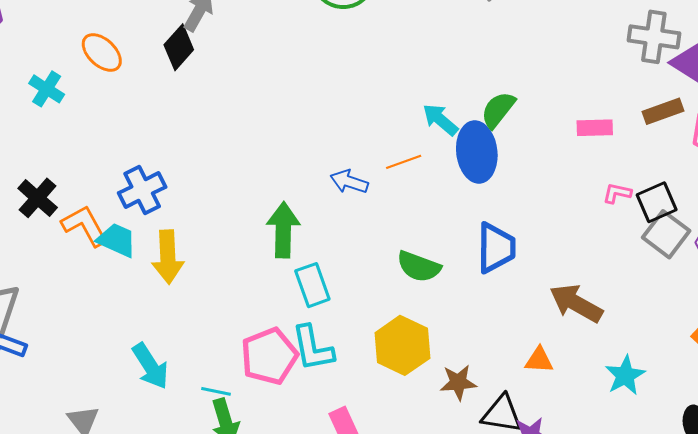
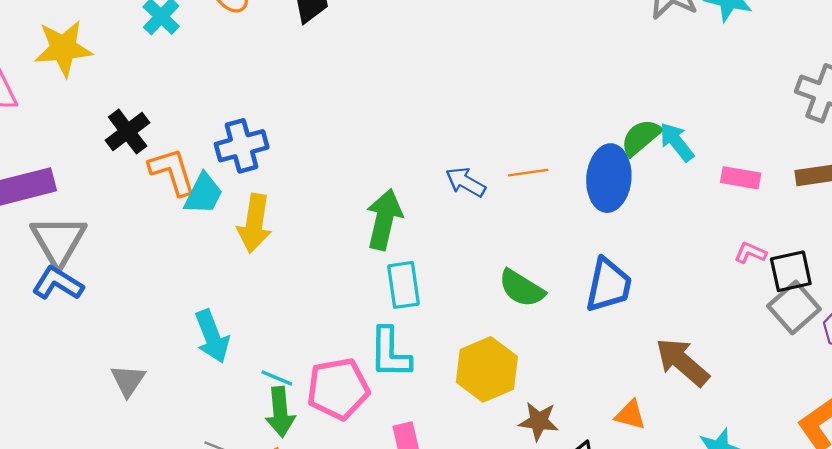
cyan arrow: (440, 120) -> (677, 142), moved
cyan trapezoid: (117, 240) -> (203, 194), turned 81
pink pentagon: (269, 356) -> (338, 389), moved

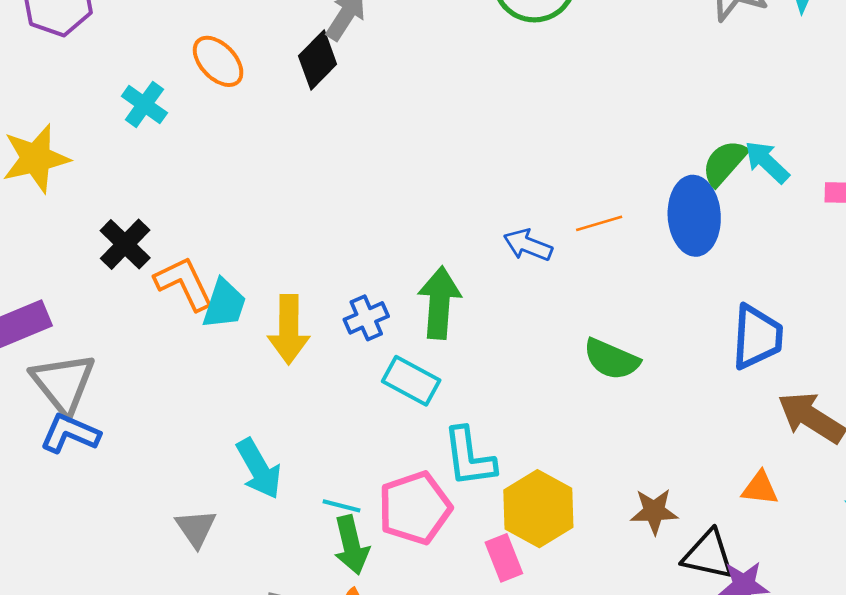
blue cross: (242, 146) -> (366, 318), moved, size x0.7
cyan rectangle: (404, 285) -> (411, 381), moved, turned -45
blue trapezoid: (609, 285) -> (757, 337), moved
yellow hexagon: (487, 369) -> (538, 509), moved
gray triangle: (128, 380) -> (196, 528), moved

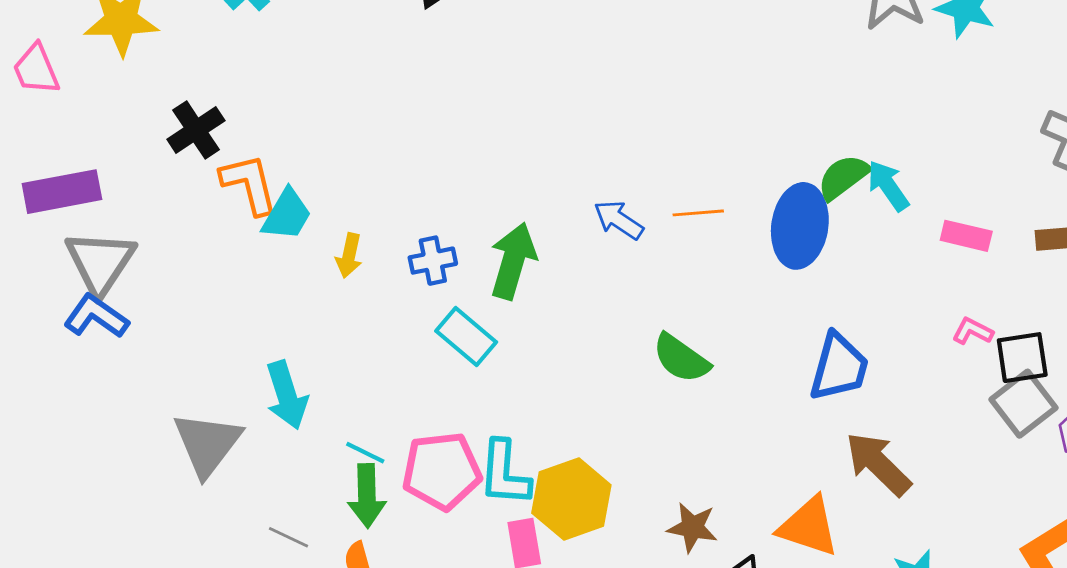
yellow arrow: (289, 329) -> (349, 256), size x0.6
cyan L-shape: (469, 457) -> (504, 473), moved
orange triangle: (760, 488) -> (809, 527), size x1.6
gray triangle: (196, 528) -> (207, 444), size x1.6

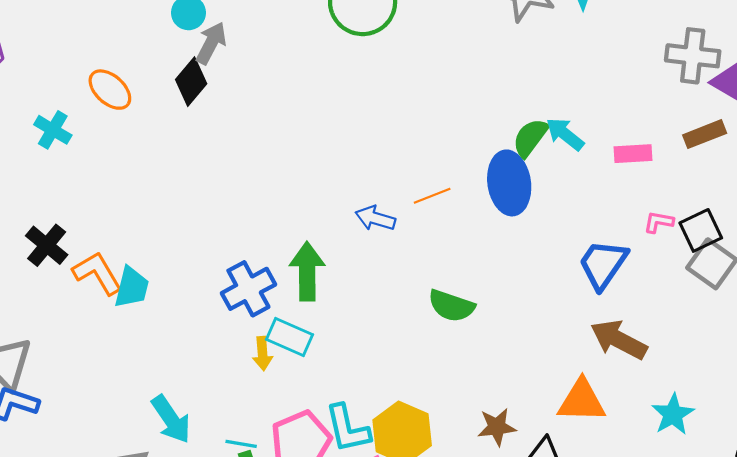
yellow arrow: (349, 256) -> (262, 354), moved
blue cross: (433, 261) -> (248, 289), size x1.5
blue trapezoid: (839, 367) -> (603, 264), moved, turned -144

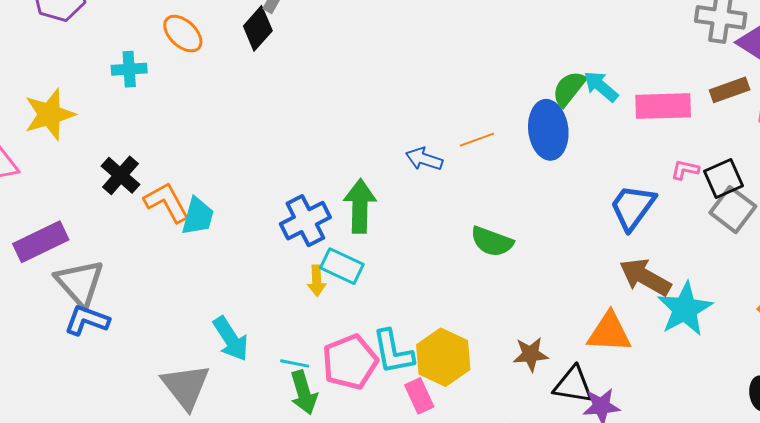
cyan cross: (53, 130) -> (129, 69), turned -36
pink rectangle: (633, 154) -> (663, 106), size x1.6
cyan star: (673, 414) -> (685, 309), moved, size x1.4

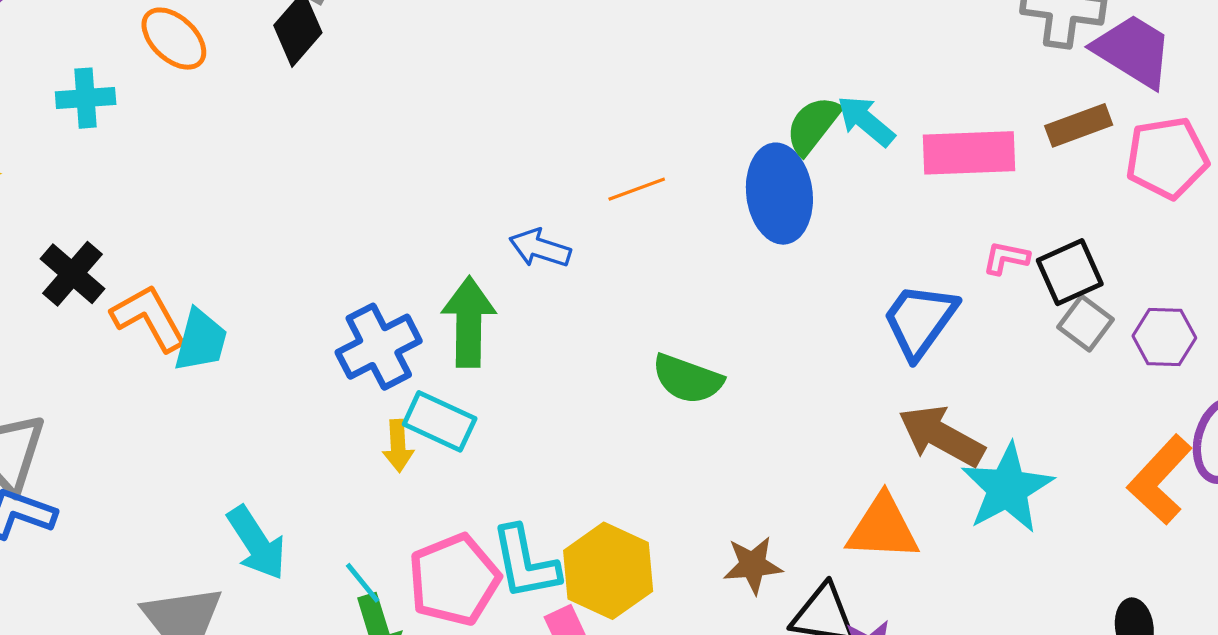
orange line: (477, 140) -> (637, 189), moved
blue arrow: (424, 159) -> (540, 248), moved
gray square: (733, 210) -> (1086, 323), size x0.7
cyan line: (295, 363) -> (363, 583), turned 40

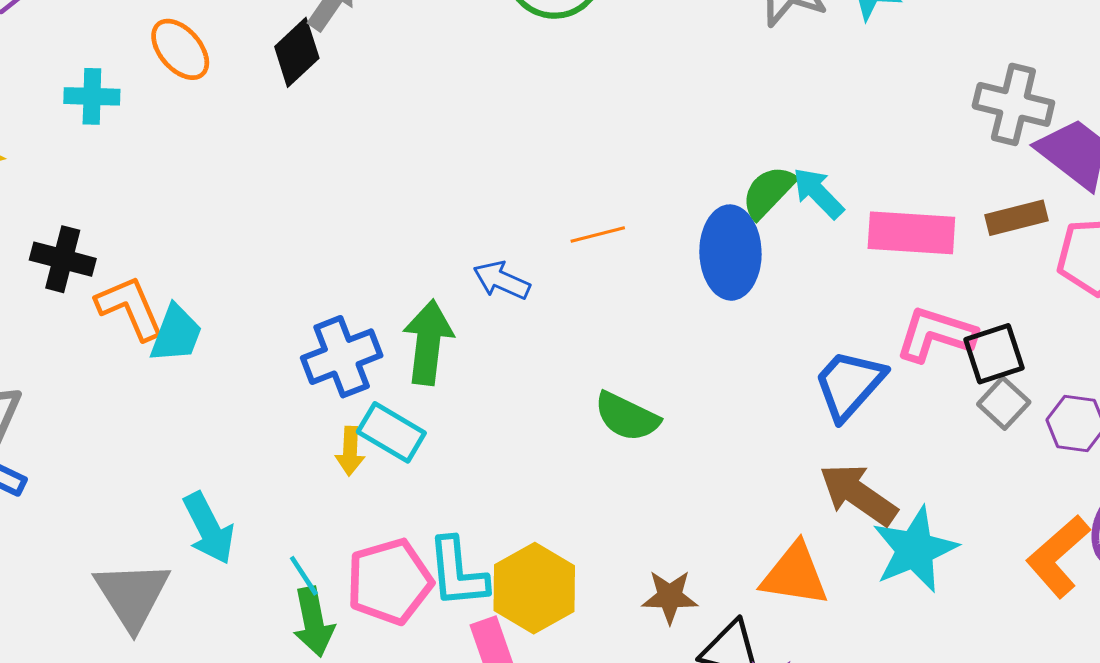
pink L-shape: (1006, 258) -> (936, 334), size x1.8
black cross: (72, 274) -> (63, 259), turned -32

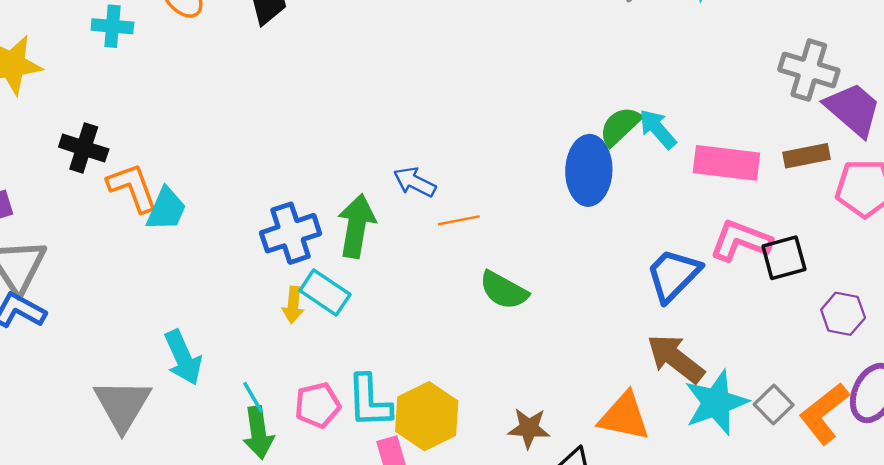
orange line: (598, 235) -> (459, 220), moved
gray square: (1004, 403) -> (774, 405), moved
pink pentagon: (390, 582) -> (318, 405), size x0.7

